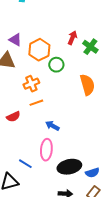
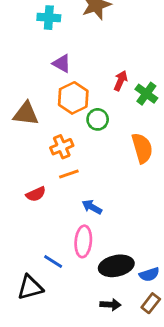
purple triangle: (15, 40) -> (62, 63), moved

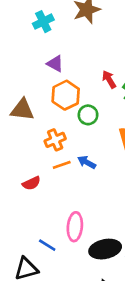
cyan cross: (49, 18) -> (43, 22), turned -30
red arrow: (121, 81) -> (109, 79), turned -54
blue arrow: (92, 207) -> (87, 162), moved

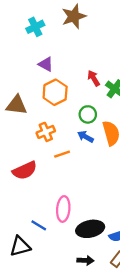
green circle: (88, 115) -> (88, 114), moved
blue arrow: (87, 162) -> (85, 137), moved
orange line: (62, 165) -> (62, 154), moved
red semicircle: (31, 183) -> (25, 170), size x1.5

